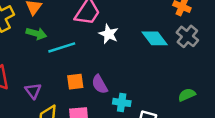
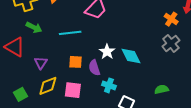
green arrow: (36, 33) -> (34, 27), moved
white star: (109, 34) -> (107, 52), moved
cyan diamond: (155, 38) -> (131, 56), moved

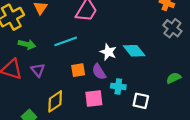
purple triangle: (41, 63) -> (38, 70), moved
pink square: (73, 90) -> (94, 98), moved

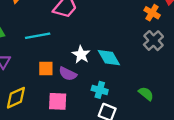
purple semicircle: (99, 72) -> (68, 74), turned -42
green semicircle: (174, 78) -> (146, 94), turned 56
cyan cross: (118, 86) -> (100, 90), moved

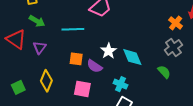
green semicircle: (146, 94) -> (164, 72), moved
yellow diamond: (16, 98) -> (46, 81), turned -50

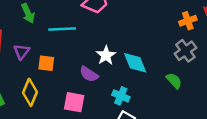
green arrow: (37, 21) -> (28, 13), moved, turned 35
orange cross: (176, 23) -> (188, 21), turned 32
orange square: (76, 59) -> (46, 63), moved

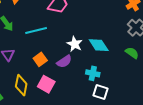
orange square: (46, 63) -> (40, 59), moved, turned -32
purple semicircle: (89, 74) -> (64, 61), turned -56
pink square: (74, 102) -> (46, 84), moved, turned 30

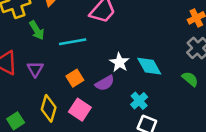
cyan cross: (93, 73) -> (139, 101), turned 32

